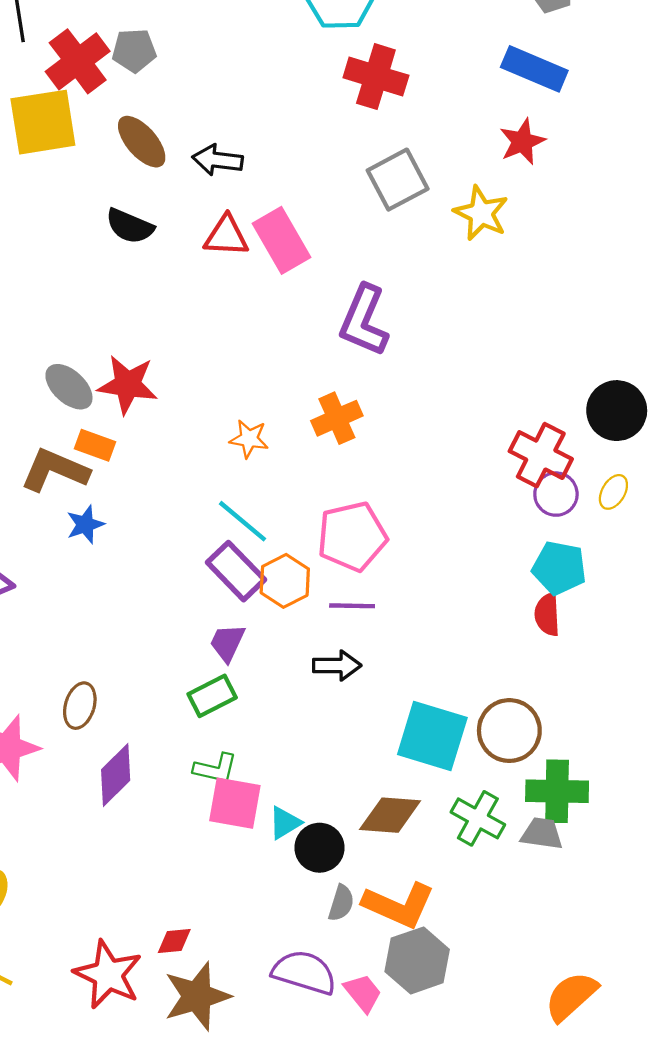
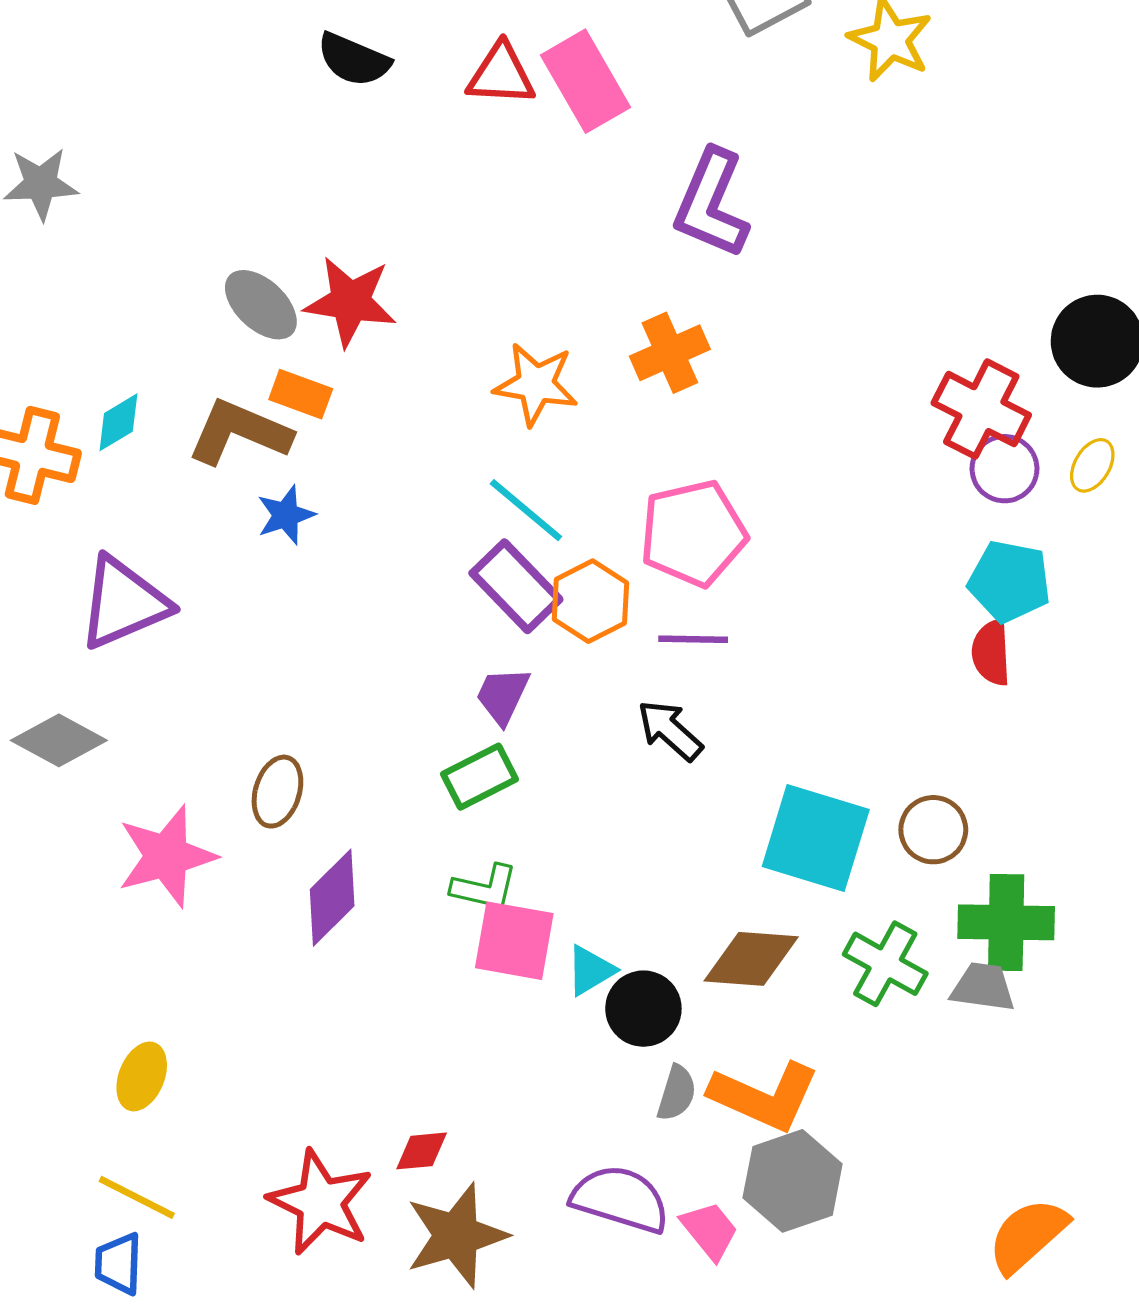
orange star: (249, 439) -> (536, 384), size x1.4
black arrow: (337, 665) -> (670, 730), turned -138
brown circle: (509, 731) -> (933, 830), size x0.7

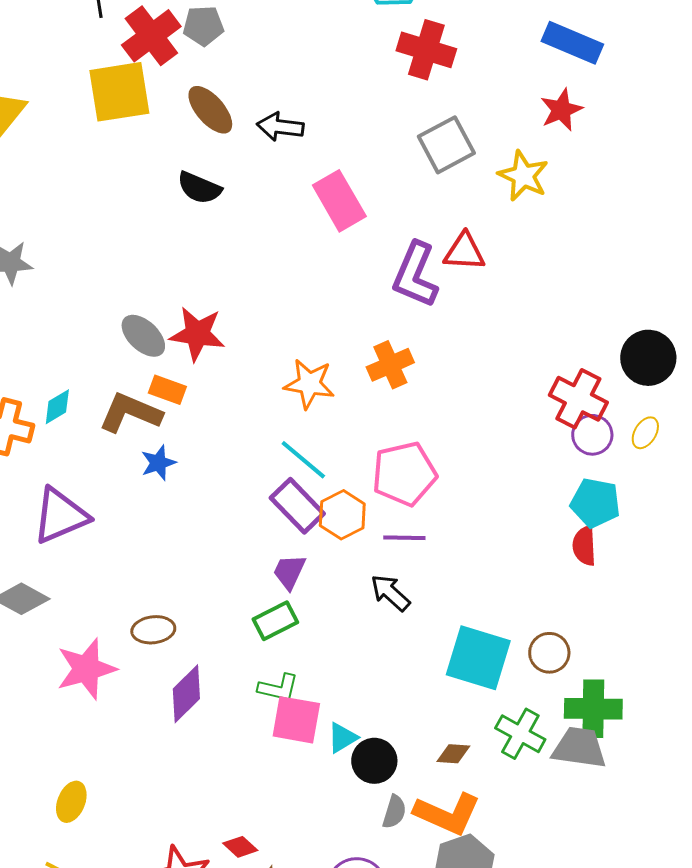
red triangle: (501, 75) -> (464, 252), moved
brown ellipse: (277, 792) -> (153, 630), turned 66
brown diamond: (751, 959) -> (453, 754), moved, size x0.6
gray trapezoid: (983, 987) -> (579, 748), size x1.4
red diamond: (422, 1151) -> (240, 847), turned 48

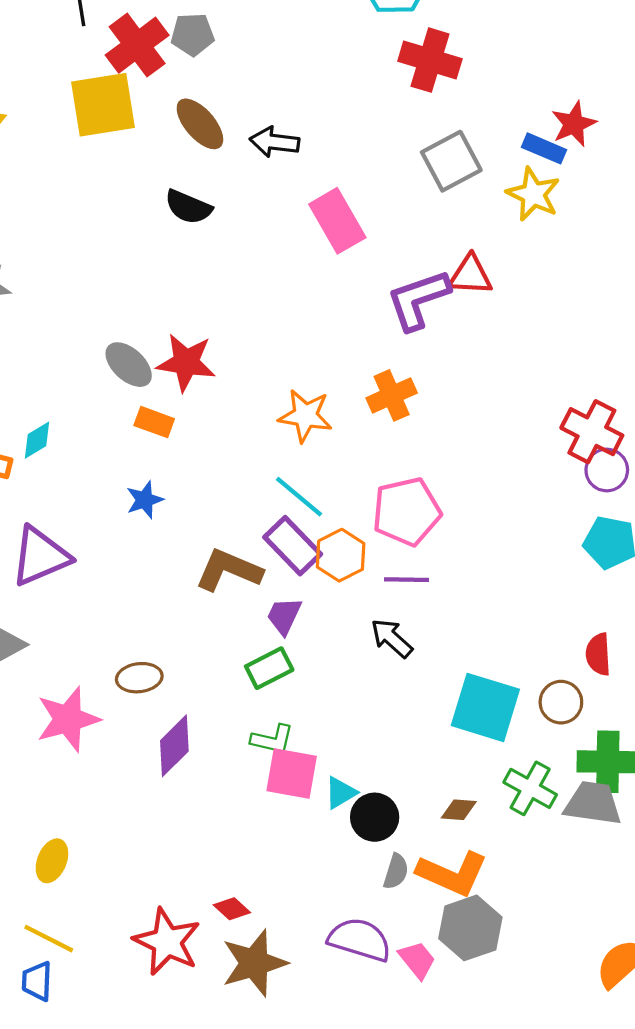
blue rectangle: (572, 43) -> (544, 148), moved, size x0.7
purple L-shape: (415, 275) -> (418, 300), turned 48
brown L-shape: (130, 413) -> (229, 570), moved
red semicircle: (584, 546) -> (598, 654), moved

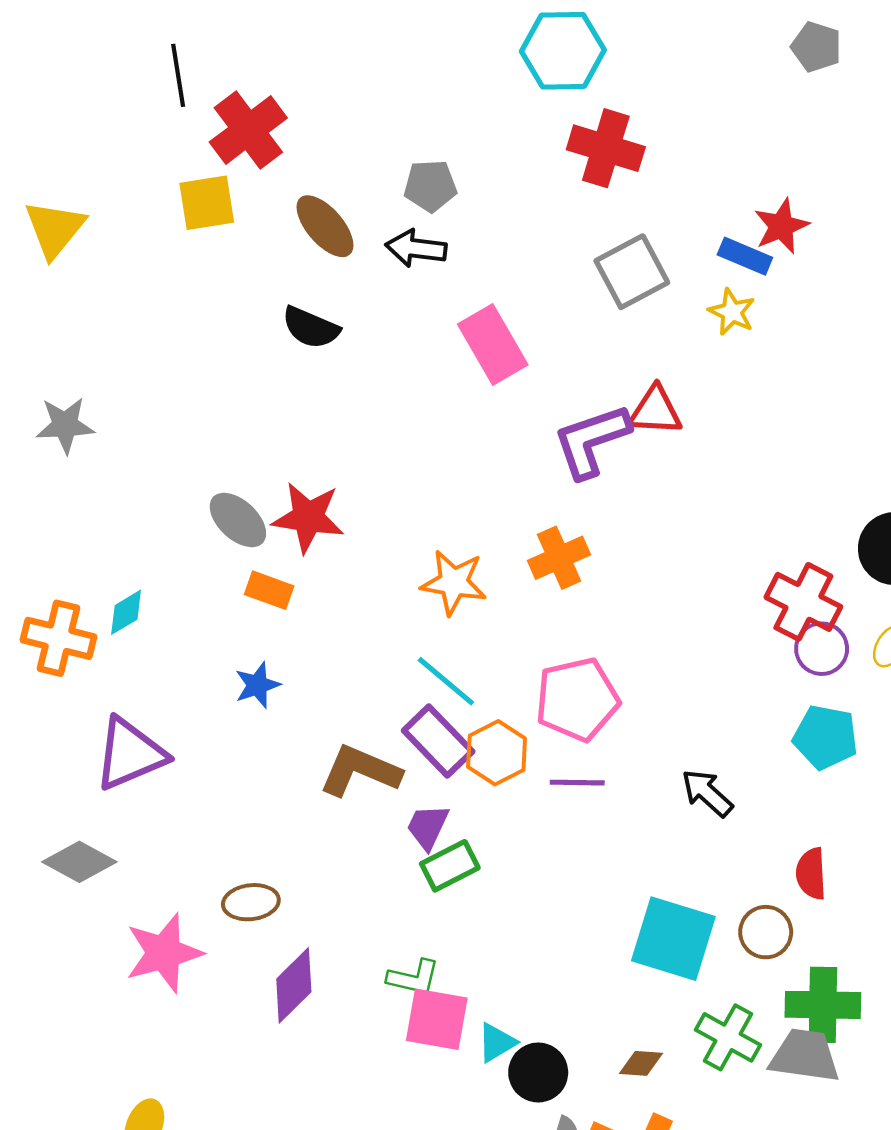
gray pentagon: (193, 34) -> (430, 186), moved
yellow square: (103, 105) -> (207, 203), size x0.7
yellow star: (533, 194) -> (732, 312), size x0.7
black arrow: (392, 638) -> (707, 793), moved
green rectangle: (269, 668) -> (450, 866), moved

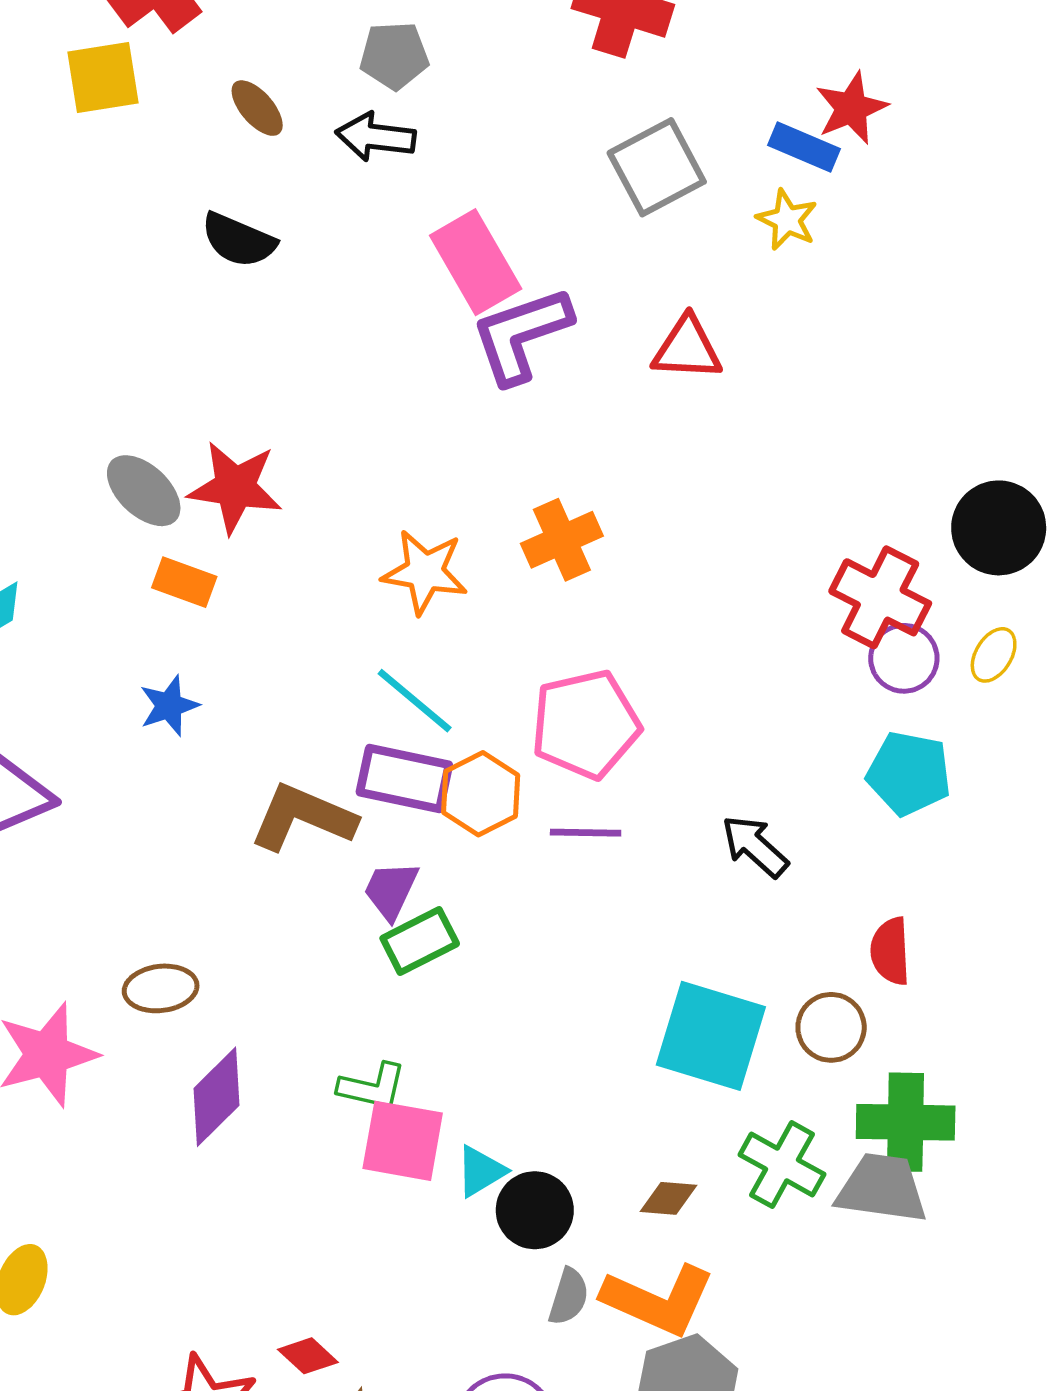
brown ellipse: (325, 226) -> (257, 108), size x0.7
purple L-shape: (592, 441) -> (521, 335), moved
purple rectangle: (438, 741) -> (404, 778), turned -34

